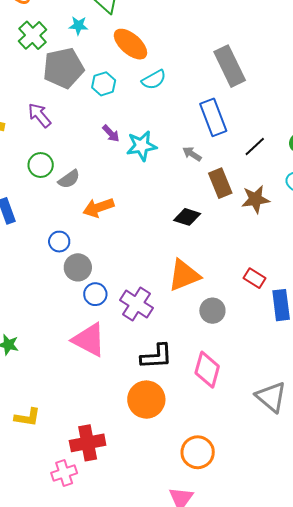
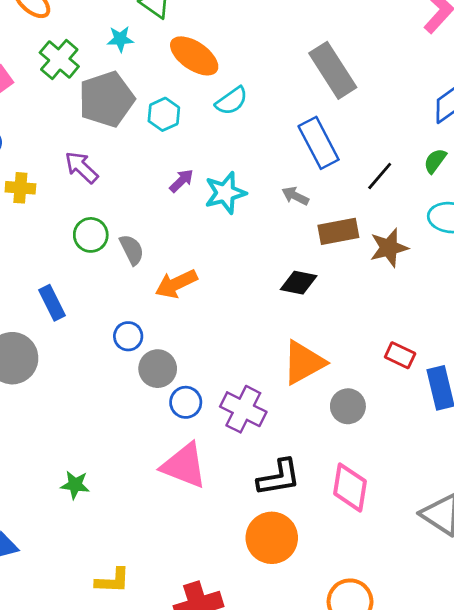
purple arrow: (111, 133) -> (181, 181), turned -84
gray semicircle: (69, 179) -> (132, 250), turned -75
brown rectangle: (220, 183) -> (338, 231), turned -72

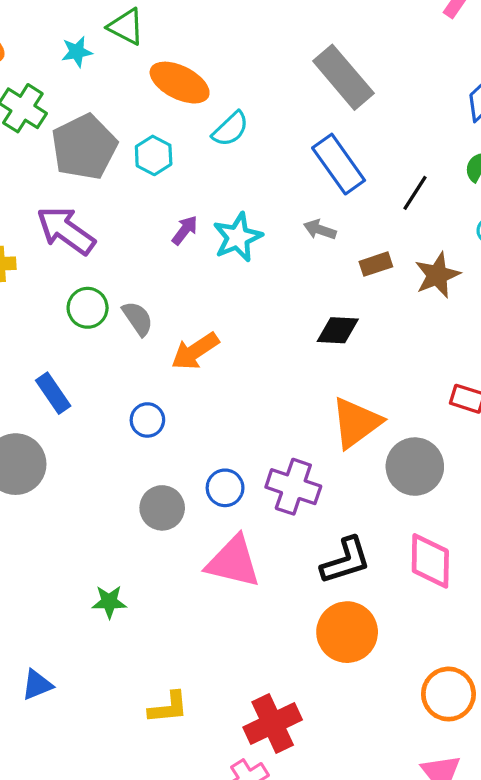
cyan star: (120, 39) -> (77, 52), moved
purple arrow: (81, 167) -> (66, 230), size x1.4
brown rectangle: (338, 231) -> (376, 264), size x0.7
gray circle: (158, 369) -> (162, 508), moved
gray circle: (348, 406) -> (415, 467), size x1.4

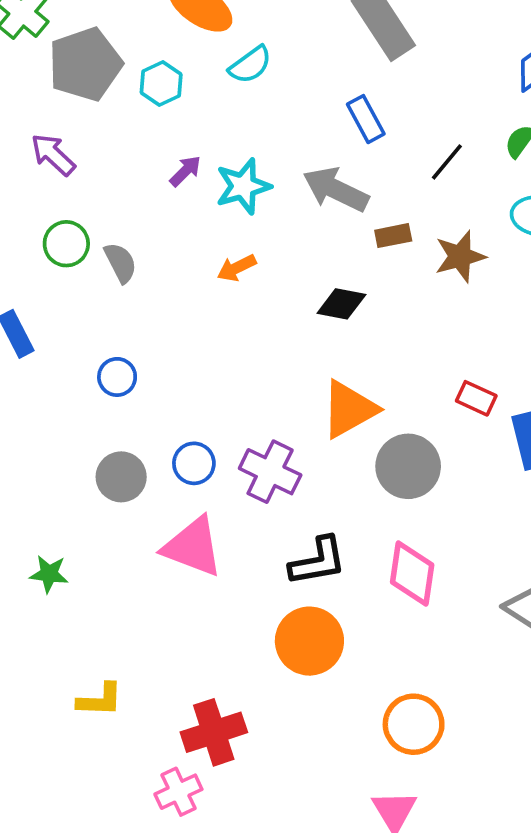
blue rectangle: (339, 164) -> (366, 119), size x0.7
purple arrow: (66, 230) -> (53, 155), size x0.7
gray arrow: (320, 230) -> (336, 189), size x1.8
orange arrow: (195, 351) -> (237, 268), moved, size x0.7

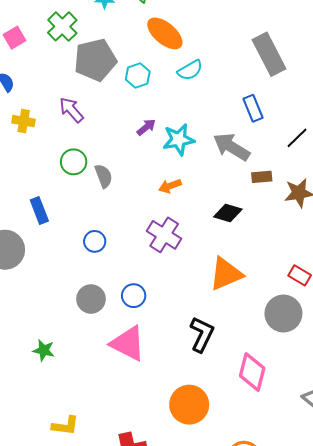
gray circle: (408, 466) -> (283, 313), moved
purple cross: (270, 472) -> (164, 235), moved
black L-shape: (318, 561) -> (202, 334), moved, turned -60

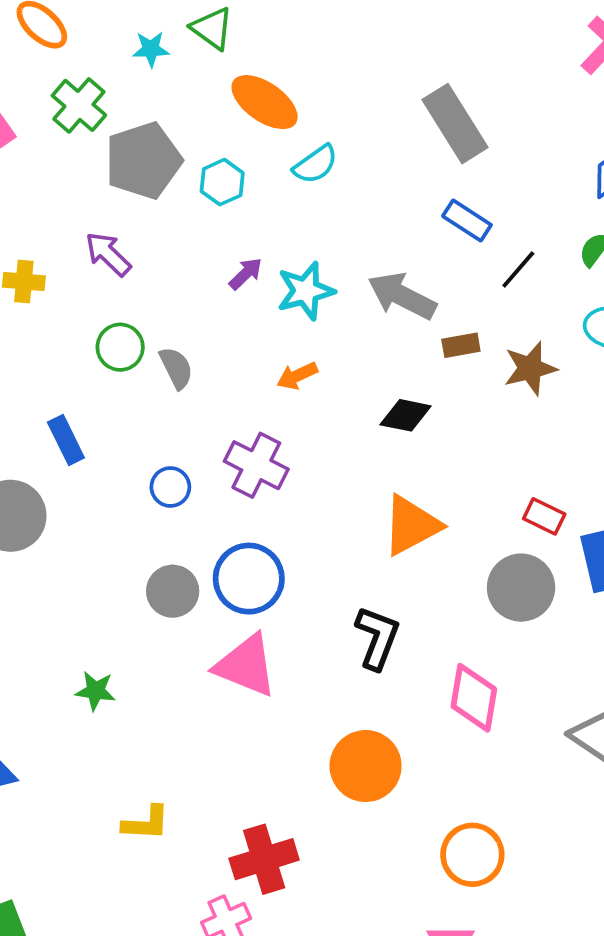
blue rectangle: (253, 108) -> (467, 220), moved, turned -30
purple cross: (164, 235) -> (256, 465), moved
blue circle: (134, 296) -> (249, 579), size x1.6

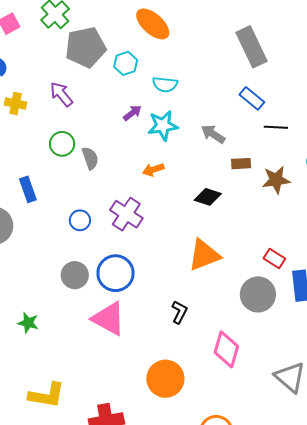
cyan semicircle: (315, 164) -> (165, 84), moved, turned 35
black line: (518, 269) -> (276, 127), turned 45
gray arrow: (402, 296) -> (213, 134), size x0.7
black L-shape: (377, 638) -> (179, 312), size x0.7
yellow L-shape: (146, 823) -> (47, 395), size x1.4

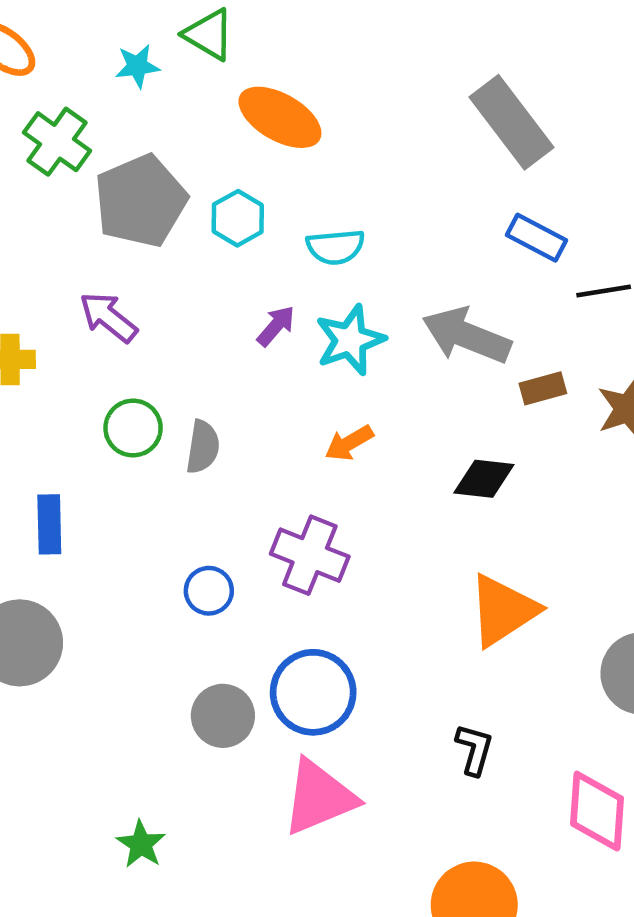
gray arrow: (213, 134) -> (467, 336), size x1.5
gray semicircle: (90, 158) -> (203, 447), turned 40
blue rectangle: (28, 189) -> (49, 524), moved, turned 30
pink triangle: (109, 319) -> (319, 797), turned -39
green star: (28, 323) -> (141, 844), turned 30

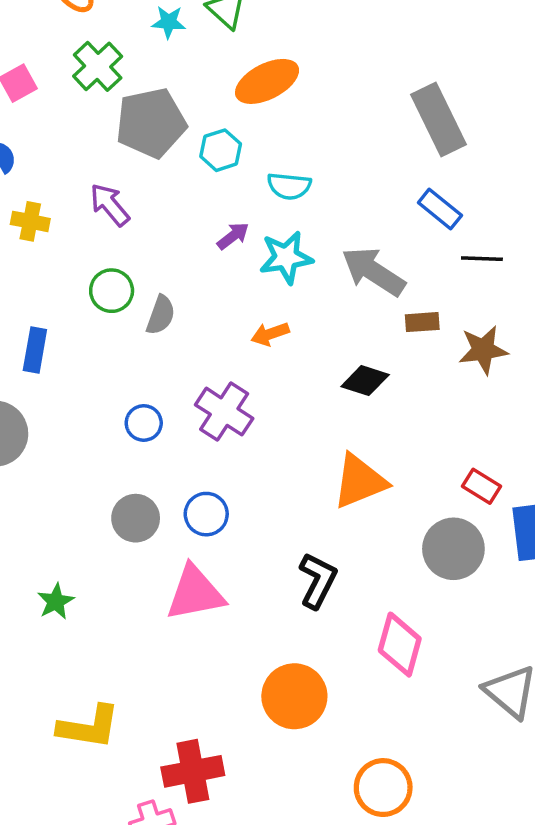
orange ellipse: (280, 117) -> (267, 81), turned -68
blue circle: (313, 692) -> (206, 514), size x0.7
black L-shape: (474, 749) -> (318, 581), size x1.4

